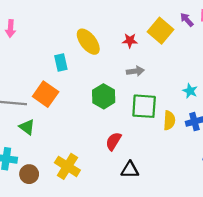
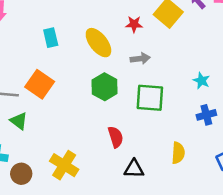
yellow ellipse: (88, 42) -> (98, 43), moved
cyan rectangle: (61, 62) -> (51, 38), moved
yellow semicircle: (169, 120) -> (178, 153), moved
red semicircle: (113, 141) -> (116, 137), turned 132

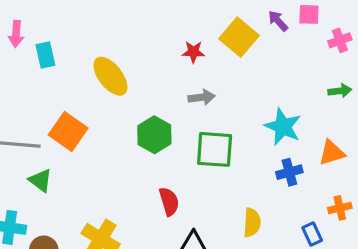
cyan rectangle: (51, 38) -> (45, 55), moved
yellow ellipse: (98, 43) -> (110, 76), moved
cyan star: (201, 81) -> (283, 127), size x1.6

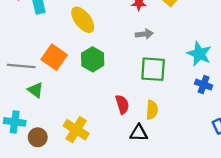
green hexagon: (154, 135) -> (93, 59), moved
blue cross: (289, 172) -> (204, 85), turned 35
yellow semicircle: (252, 223) -> (152, 110), moved

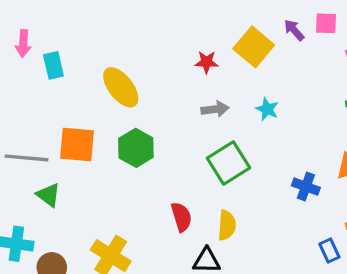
cyan star: (199, 54) -> (267, 109), moved, size x0.6
orange square: (54, 57) -> (77, 145), turned -30
green square: (153, 69) -> (228, 163), turned -36

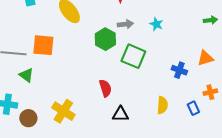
green hexagon: (136, 148) -> (105, 39), moved
green square: (228, 163) -> (133, 56), turned -35
yellow semicircle: (227, 225) -> (162, 105), moved

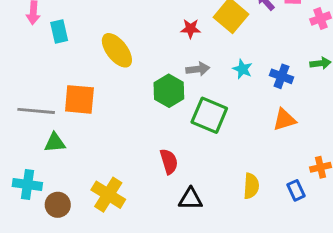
orange triangle: (205, 58) -> (284, 120), moved
blue cross: (179, 70) -> (281, 76), moved
green triangle: (26, 75) -> (55, 143), turned -42

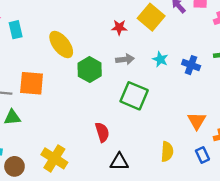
green hexagon: (169, 91) -> (90, 70), moved
orange triangle: (284, 120) -> (197, 121), moved, turned -42

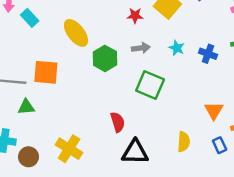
cyan rectangle: (16, 30) -> (30, 18), turned -30
black triangle: (119, 162) -> (135, 152), size x1.4

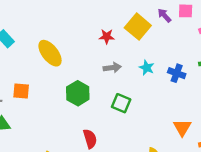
green hexagon: (105, 58) -> (78, 93), moved
orange square: (46, 72) -> (21, 91), size x0.7
green square: (150, 85) -> (121, 103), size x0.7

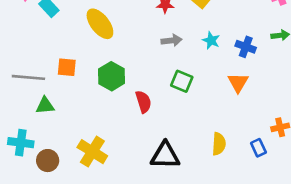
green hexagon: (78, 93) -> (111, 76), moved
orange triangle: (182, 128) -> (238, 83), moved
red semicircle: (90, 139) -> (143, 102), moved

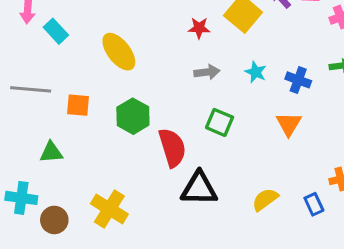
gray line: (28, 77) -> (31, 89), moved
red semicircle: (143, 102) -> (172, 148), size x1.4
yellow semicircle: (219, 144) -> (265, 200), turned -130
black triangle: (165, 155) -> (199, 189), moved

